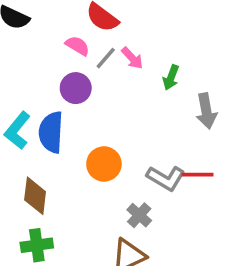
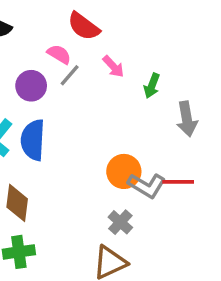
gray line: (106, 58) -> (70, 75), moved
purple circle: (76, 88) -> (31, 86), moved
orange circle: (104, 164) -> (124, 171), moved

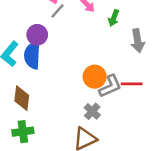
purple circle: (31, 86) -> (37, 35), moved
gray L-shape: (147, 185) -> (110, 86), turned -55

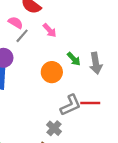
green arrow: (114, 18) -> (74, 59), moved, turned -64
orange circle: (95, 77) -> (52, 72), moved

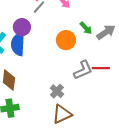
gray arrow: (96, 63) -> (106, 32), turned -114
gray cross: (54, 128) -> (57, 91), moved

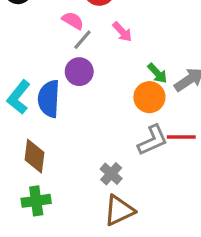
purple circle: (22, 27) -> (79, 72), moved
orange circle: (66, 40) -> (149, 97), moved

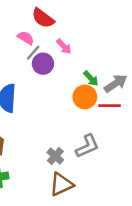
purple circle: (79, 72) -> (43, 64), moved
red line: (181, 137) -> (109, 106), moved
gray L-shape: (153, 140) -> (87, 146), moved

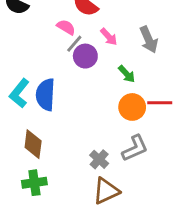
green arrow: (91, 78) -> (127, 74), moved
gray arrow: (116, 83) -> (149, 40), moved, turned 100
orange circle: (85, 97) -> (132, 107), moved

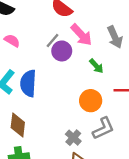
pink semicircle: (66, 27) -> (12, 41), moved
pink arrow: (109, 37) -> (81, 35), size x1.5
orange circle: (132, 107) -> (91, 101), moved

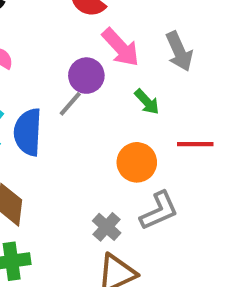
gray line: (52, 41) -> (70, 104), moved

